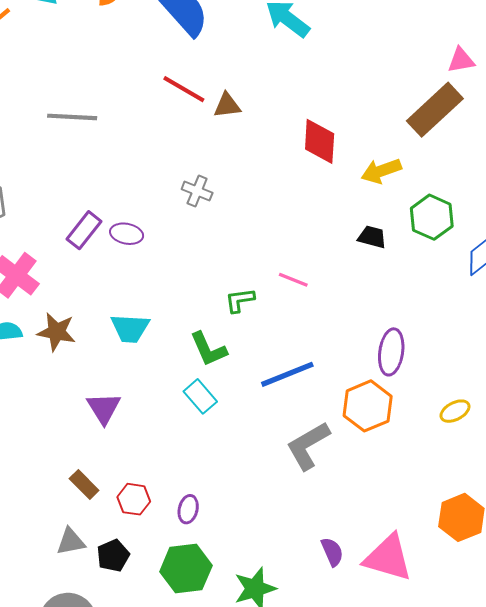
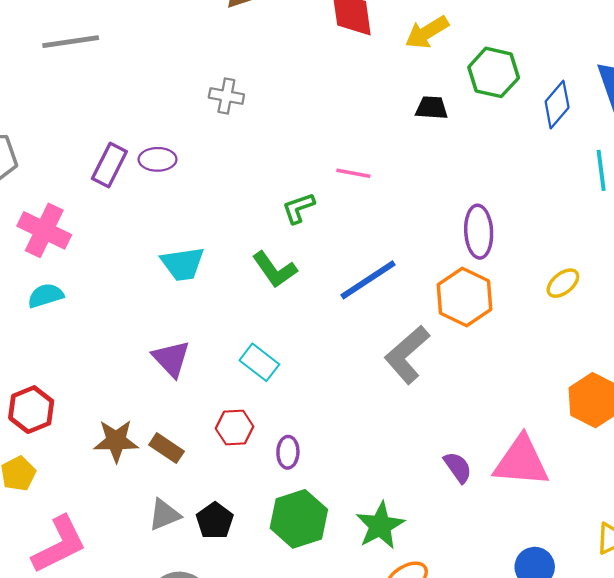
brown star: (56, 332) -> (116, 441), moved
cyan rectangle: (200, 396) -> (259, 362), moved
red hexagon: (134, 499) -> (235, 427), moved

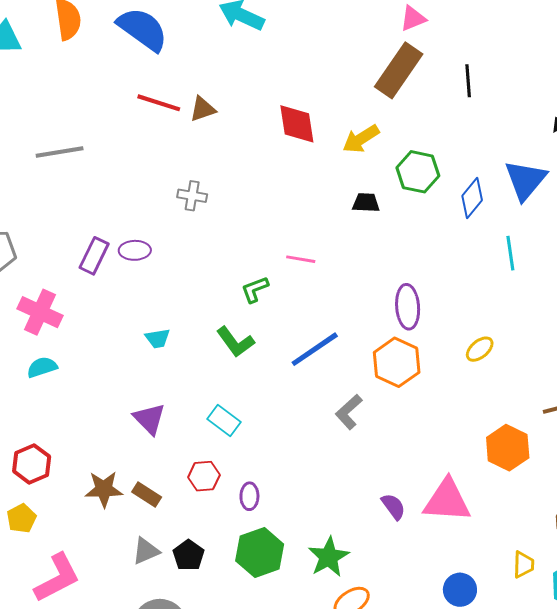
cyan trapezoid: (183, 264) -> (158, 338), size x0.7
gray L-shape: (407, 355) -> (349, 412), size x0.7

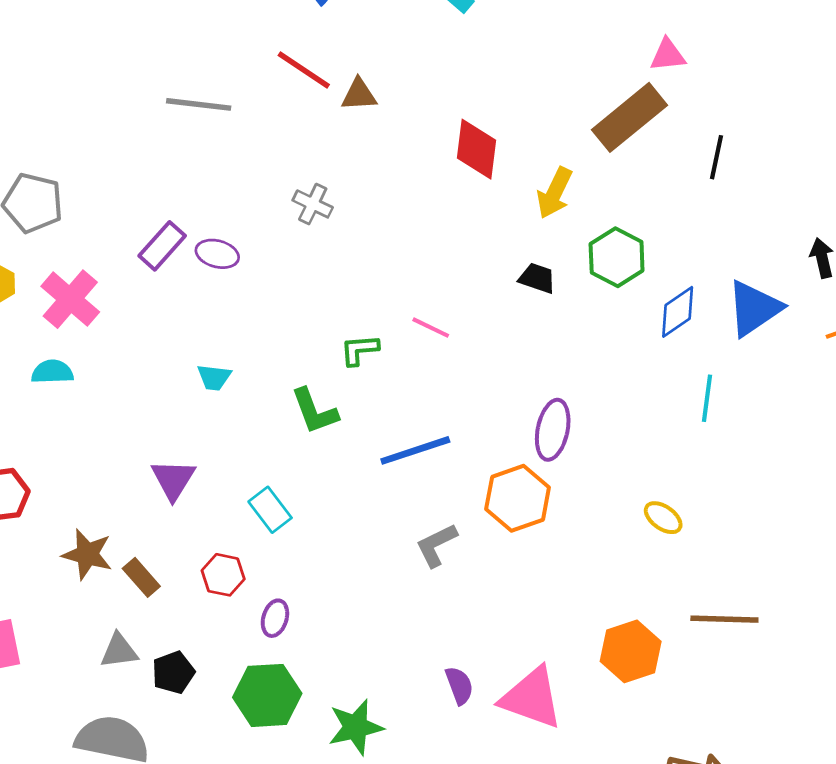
yellow arrow: (361, 139) -> (555, 193), turned -48
gray line: (60, 152) -> (199, 104), moved
yellow ellipse: (480, 349) -> (663, 518), moved, turned 60

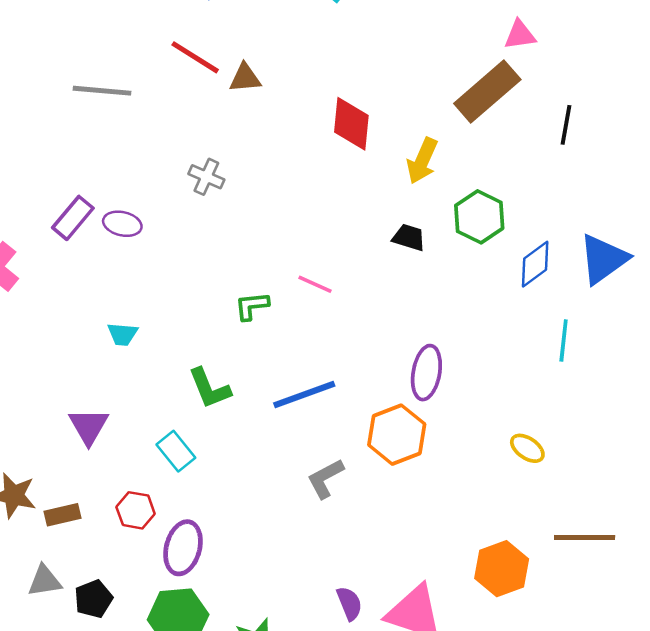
green L-shape: (314, 411) -> (209, 388), moved
brown rectangle: (141, 577) -> (63, 515), turned -60
purple ellipse: (275, 618) -> (183, 548), size x1.6

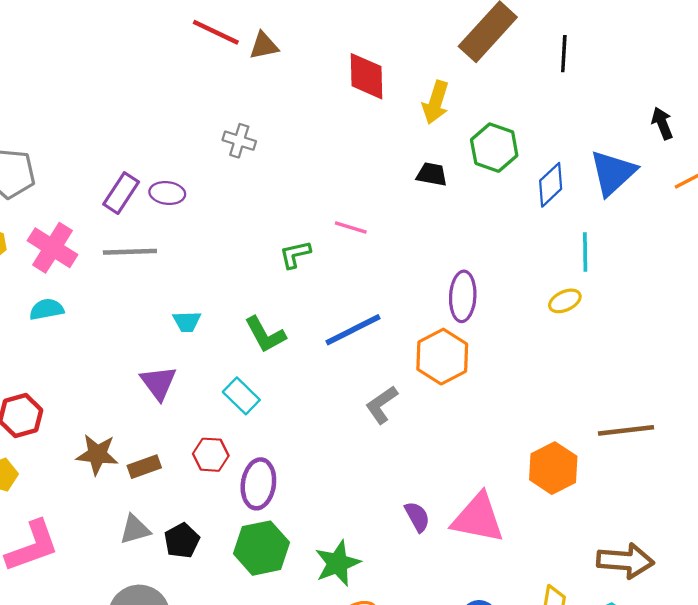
gray line: (102, 91) -> (130, 252), moved
cyan trapezoid: (123, 334) -> (187, 322), moved
yellow ellipse: (527, 448) -> (565, 301), moved, turned -52

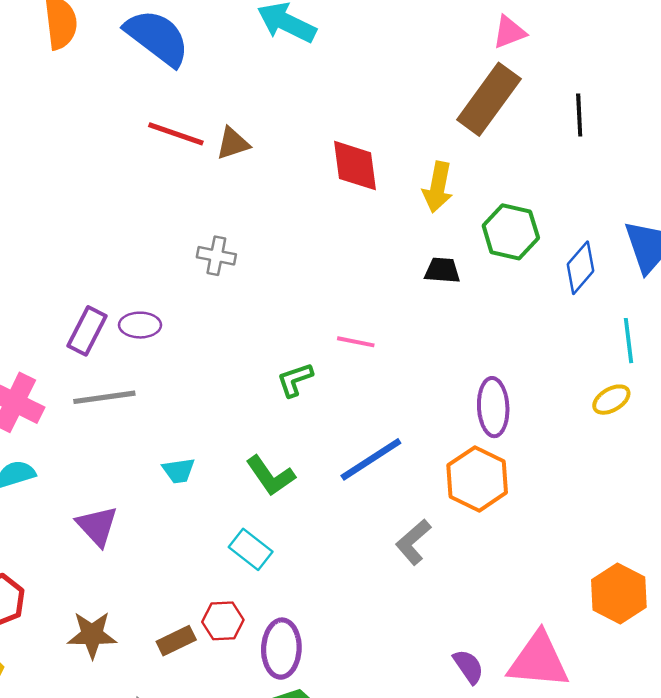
purple triangle: (158, 383) -> (97, 526), moved
brown rectangle: (144, 467) -> (176, 641), moved

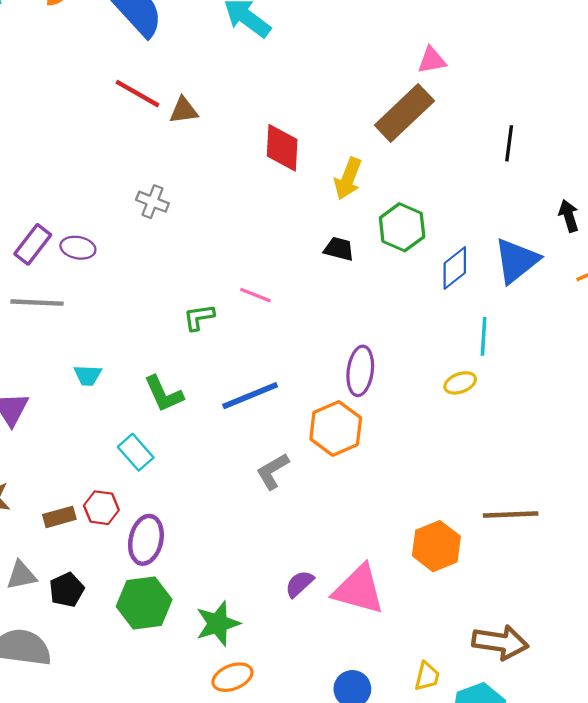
black line: (579, 115) -> (509, 143), moved
purple semicircle: (468, 667) -> (299, 584), turned -108

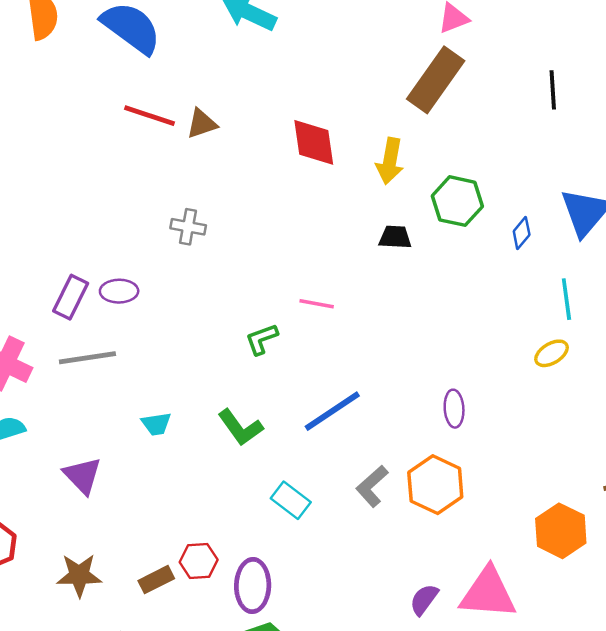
blue diamond: (455, 268) -> (522, 233), size x0.7
purple ellipse: (360, 371) -> (454, 409), moved, size x0.7
orange hexagon: (336, 428) -> (435, 485), moved
cyan rectangle: (136, 452) -> (291, 500), moved

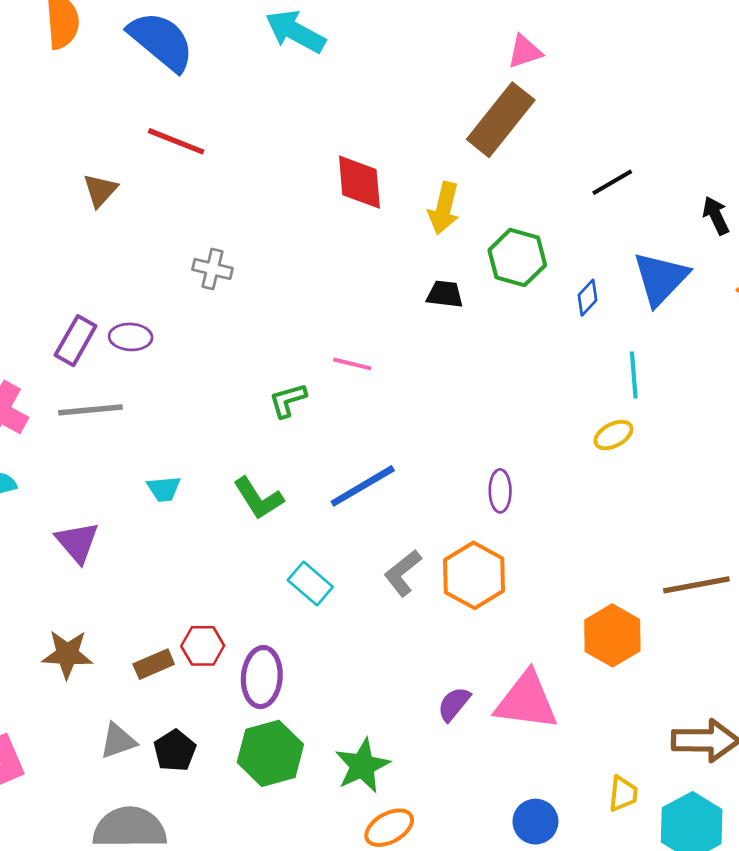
black line: (553, 90) -> (612, 182), moved, turned 60
brown triangle: (202, 124) -> (100, 190), moved, turned -32

